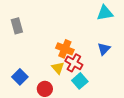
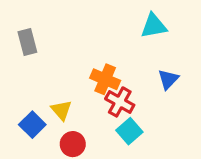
cyan triangle: (105, 13) -> (154, 26), moved
yellow triangle: (58, 68) -> (61, 110), moved

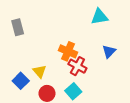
cyan square: (129, 131) -> (73, 91), moved

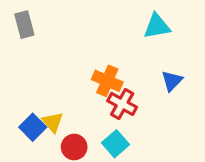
gray rectangle: (18, 27) -> (24, 25), moved
yellow triangle: (40, 71) -> (53, 122), moved

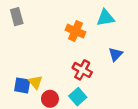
orange cross: (107, 81) -> (76, 31), moved
blue square: (33, 127) -> (22, 85), turned -35

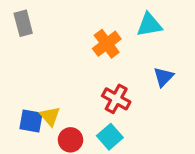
orange cross: (76, 31) -> (107, 44), turned 30

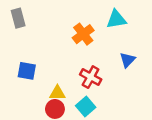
yellow triangle: (50, 116) -> (57, 93), moved, turned -49
blue square: (31, 121) -> (27, 71), moved

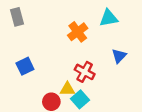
blue square: (27, 71) -> (25, 66), turned -36
yellow triangle: (57, 93) -> (67, 89), moved

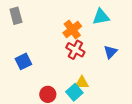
red cross: (85, 72) -> (75, 50), moved
yellow triangle: (67, 89) -> (82, 83), moved

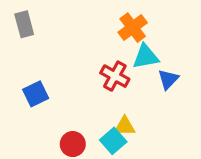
cyan triangle: (101, 17) -> (146, 57), moved
orange cross: (72, 30) -> (133, 28), moved

